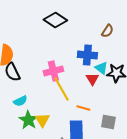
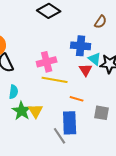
yellow line: (61, 89) -> (55, 80), turned -50
cyan semicircle: (20, 101) -> (14, 92), turned -56

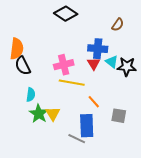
red triangle: (86, 70) -> (94, 64), moved
orange line: (77, 99) -> (94, 102), turned 32
gray line: (60, 136) -> (77, 139), turned -30

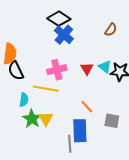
blue cross: (98, 49) -> (64, 35), moved, turned 36
yellow line: (72, 83) -> (46, 89), moved
gray line: (77, 139) -> (70, 144), turned 60

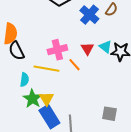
blue cross: (64, 35) -> (89, 15), moved
orange line: (87, 107) -> (74, 65), moved
gray square: (112, 121) -> (109, 114), moved
blue rectangle: (80, 131) -> (49, 117), moved, turned -30

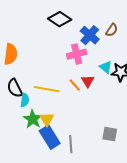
red triangle: (87, 49) -> (88, 81), moved
pink cross: (57, 50) -> (77, 54), moved
black semicircle: (16, 51) -> (15, 88), moved

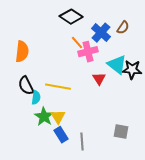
cyan triangle: (106, 67) -> (117, 65), size x1.5
orange line: (75, 85) -> (77, 43), moved
blue rectangle: (50, 137) -> (61, 135), size x0.7

